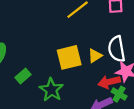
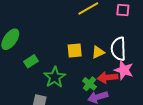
yellow square: (69, 57) -> (75, 50), size x0.7
green cross: (119, 94) -> (89, 84), moved

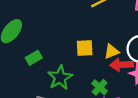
red arrow: (108, 77) -> (122, 65), moved

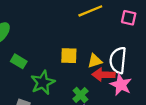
green rectangle: (34, 58) -> (19, 61), turned 56

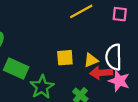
green rectangle: (19, 61) -> (16, 69), size x1.5

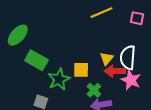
yellow square: (65, 58) -> (81, 70), moved
yellow triangle: (91, 60) -> (107, 59), turned -32

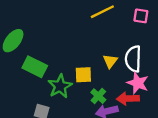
red arrow: (115, 71) -> (128, 99), moved

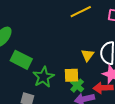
yellow square: (83, 75) -> (72, 75), moved

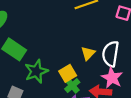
yellow square: (72, 75) -> (68, 73), turned -35

